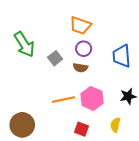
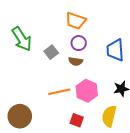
yellow semicircle: (115, 125) -> (109, 116), size x1.5

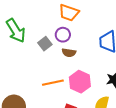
purple circle: (79, 43) -> (63, 35), moved

